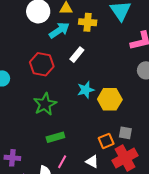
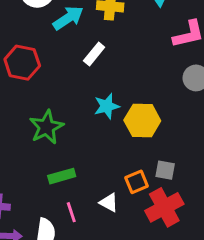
red hexagon: (42, 64) -> (22, 63), moved
pink line: (62, 162) -> (71, 212), turned -48
white triangle: (92, 162) -> (109, 202), moved

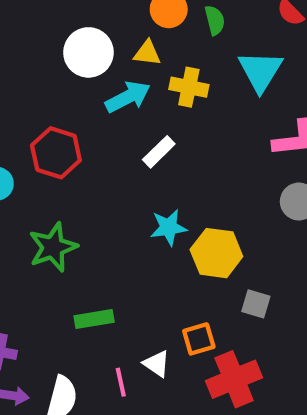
green star: (46, 127) -> (53, 247), moved
gray square: (165, 170) -> (256, 304), moved
pink line: (71, 212) -> (121, 382), moved

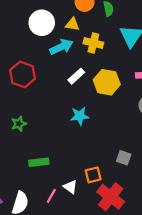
green star: (53, 247) -> (19, 124), size x0.6
yellow hexagon: (216, 253) -> (107, 82), moved
red cross: (234, 379) -> (111, 197), turned -32
pink line: (121, 382) -> (51, 196), turned 40

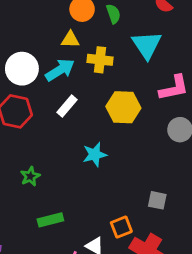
white circle: (42, 23) -> (22, 69), moved
white rectangle: (76, 76) -> (67, 106), moved
green star: (19, 124) -> (30, 176), moved

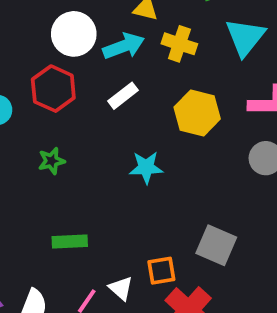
green star: (30, 176) -> (52, 161), moved
gray square: (157, 200) -> (216, 245), size x1.5

